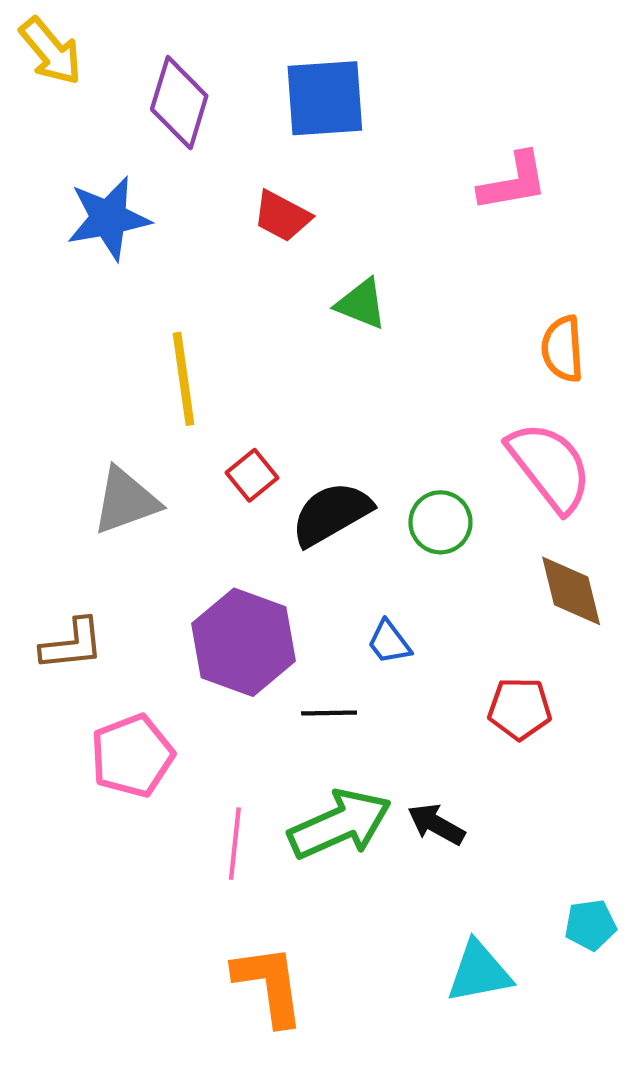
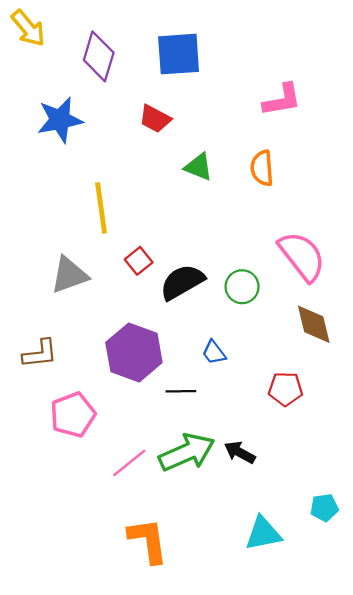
orange semicircle: (563, 349) -> (262, 168), moved
pink line: (235, 844) -> (129, 463), turned 45

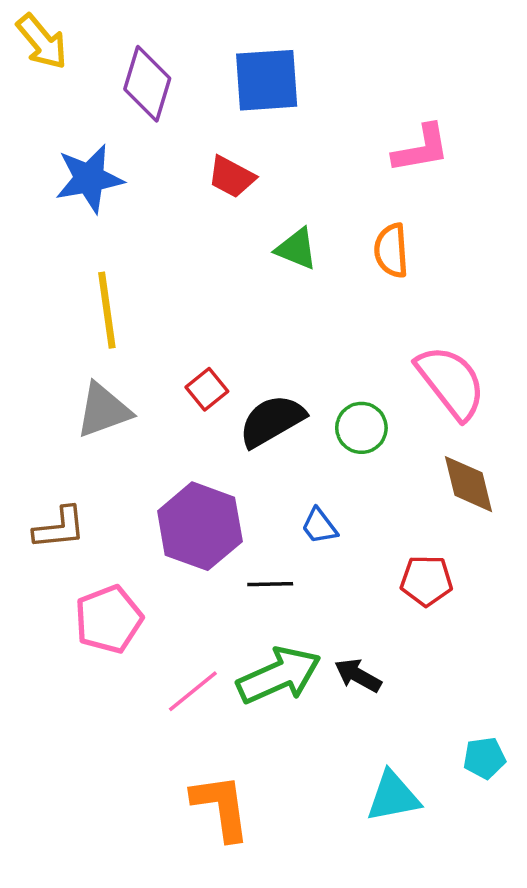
yellow line: (101, 208) -> (107, 310), moved

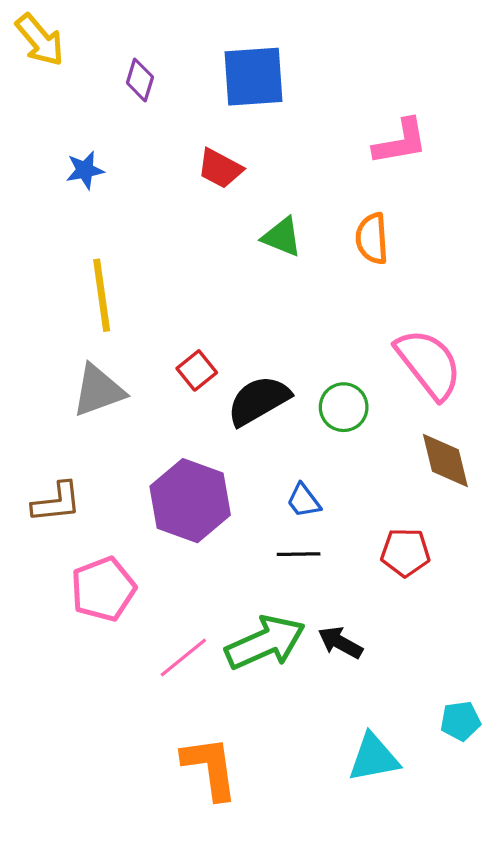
purple diamond: (147, 84) -> (140, 80), size x0.6
blue star: (89, 179) -> (85, 170), size x0.6
black line: (270, 584) -> (299, 554), moved

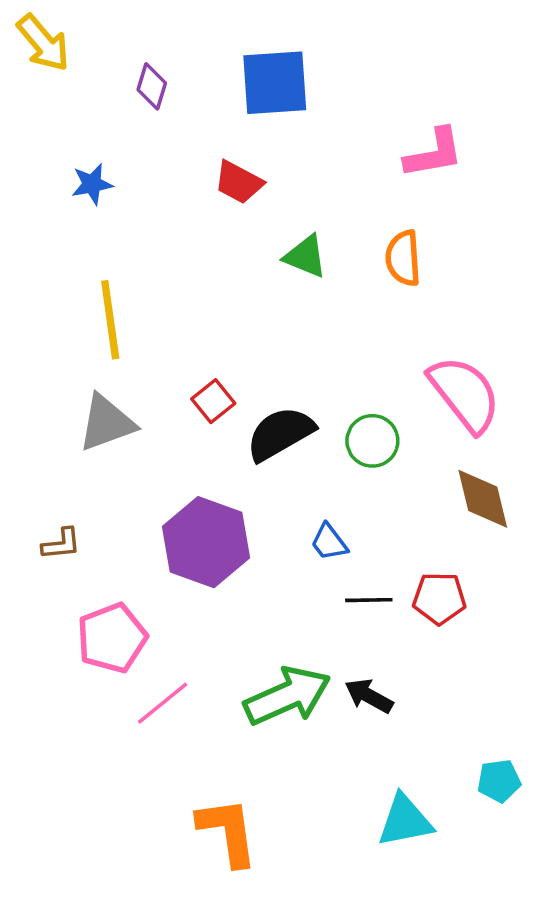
brown L-shape: (57, 502) -> (61, 544), size x0.7
black line: (299, 554) -> (369, 600), moved
pink line: (183, 658) -> (163, 703), moved

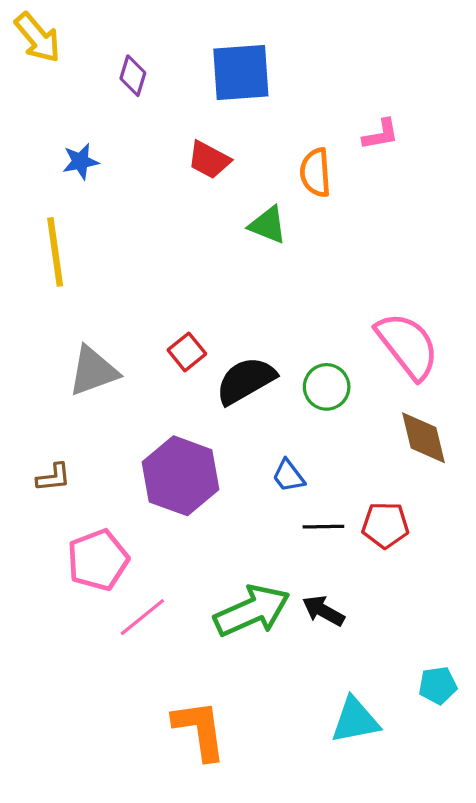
pink L-shape: (434, 153) -> (381, 134), size x0.7
orange semicircle: (403, 258) -> (315, 173), moved
yellow line: (110, 320) -> (55, 252), moved

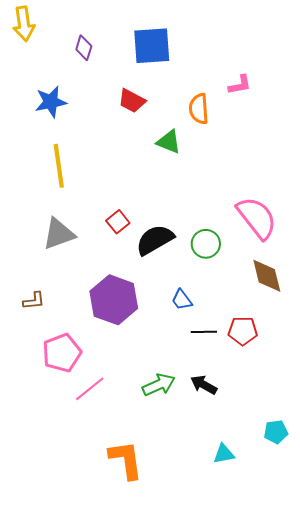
yellow arrow: (38, 38) -> (24, 24), turned 32
blue star: (80, 161) -> (51, 102), size x1.4
yellow line: (55, 252) -> (59, 166), moved
green arrow: (252, 611) -> (159, 385), size x0.7
cyan triangle: (355, 720) -> (224, 454), size x0.7

